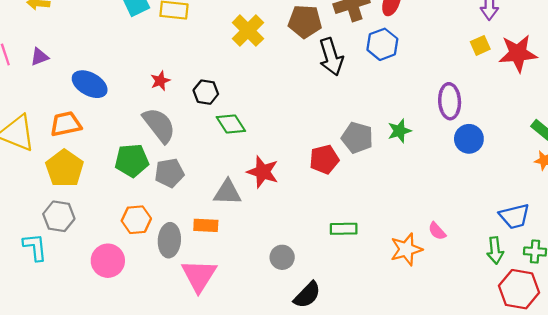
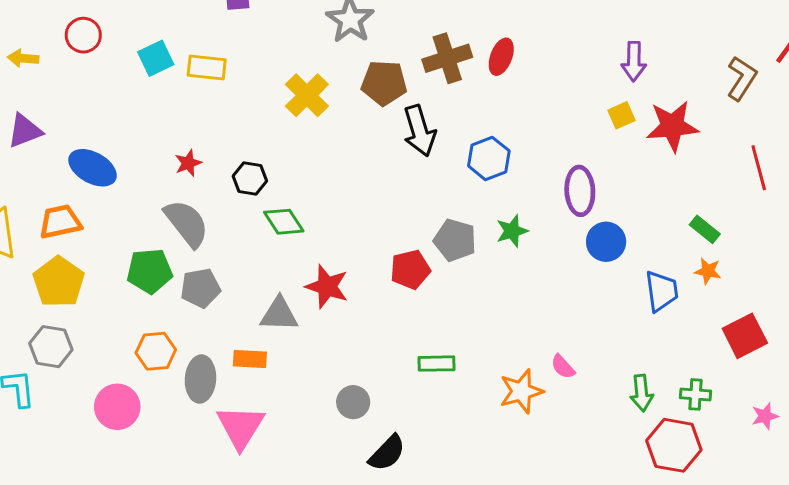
blue hexagon: (382, 44) -> (489, 158), moved
purple triangle: (39, 57) -> (25, 131), size x1.4
blue trapezoid: (514, 216) -> (662, 291), moved, turned -84

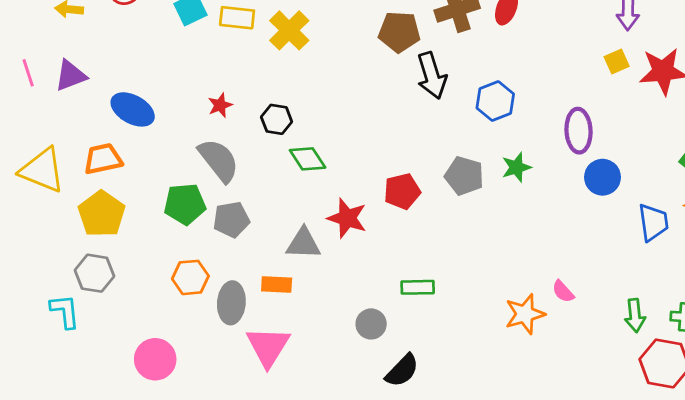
yellow cross: (307, 95) -> (289, 30), moved
red pentagon: (410, 270) -> (402, 191), moved
green rectangle: (436, 364) -> (418, 287), moved
pink circle: (117, 407) -> (155, 359), moved

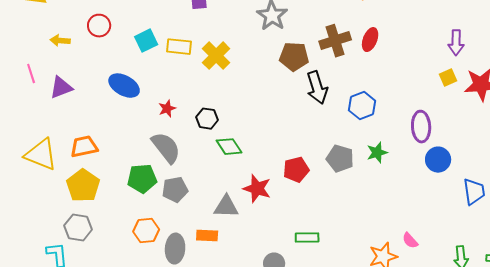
pink line: (28, 73) -> (31, 74), moved
blue ellipse: (133, 109) -> (124, 86), moved

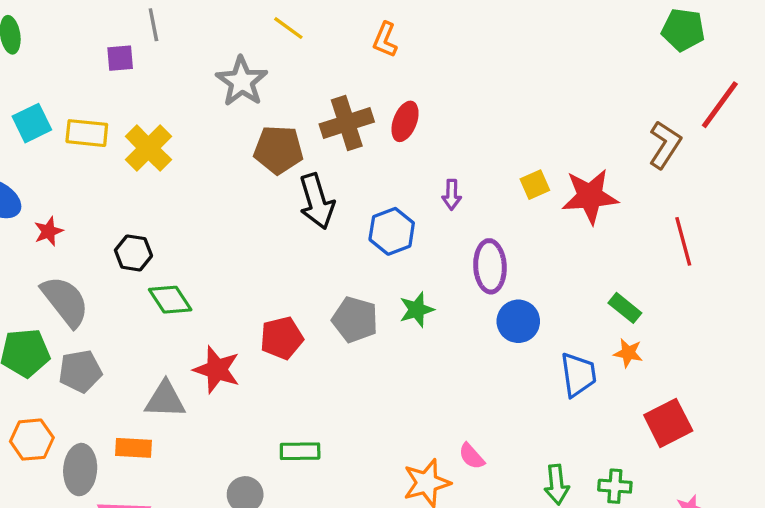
purple arrow: (456, 43) -> (452, 195), moved, size x0.7
red star: (167, 109) -> (49, 231), moved

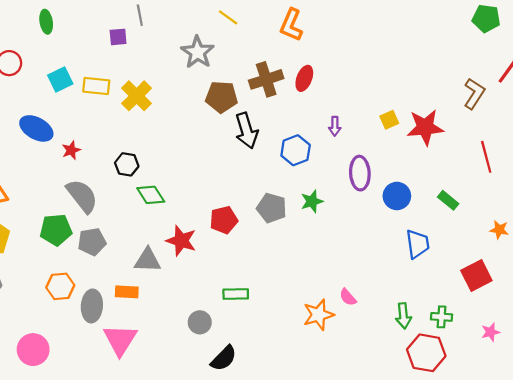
orange L-shape: (385, 40) -> (291, 25), size x1.4
blue circle: (518, 321) -> (397, 196), moved
orange star: (628, 353) -> (499, 230), moved

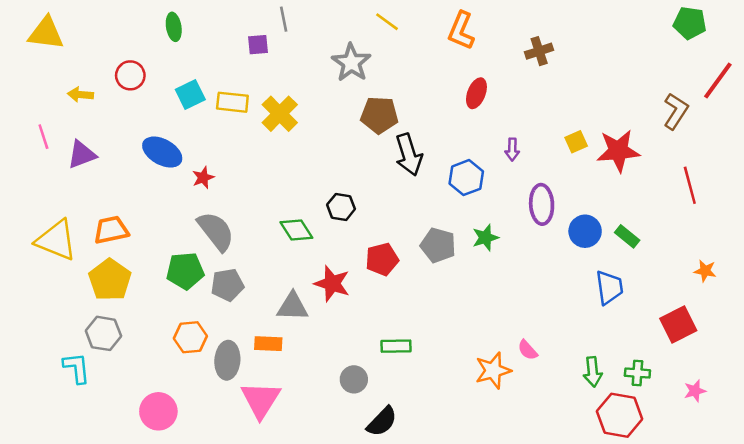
brown cross: (266, 79) -> (539, 51), moved, size x0.7
black hexagon: (127, 164) -> (341, 207), moved
green rectangle: (448, 200) -> (627, 236), moved

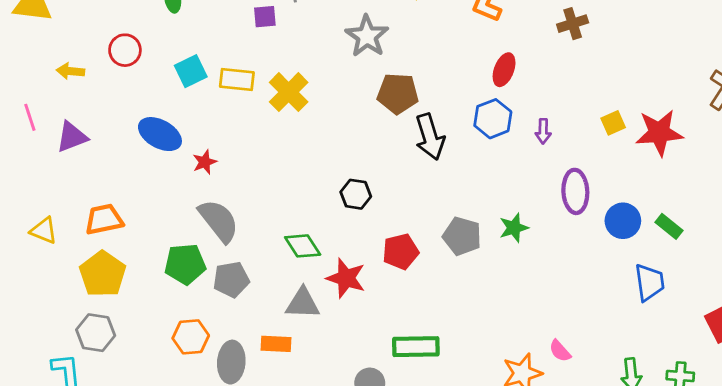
blue hexagon: (466, 178) -> (493, 119), moved
green diamond: (296, 230) -> (303, 246), moved
yellow triangle: (56, 240) -> (44, 231), size x0.6
green rectangle: (396, 346) -> (416, 347), size x1.4

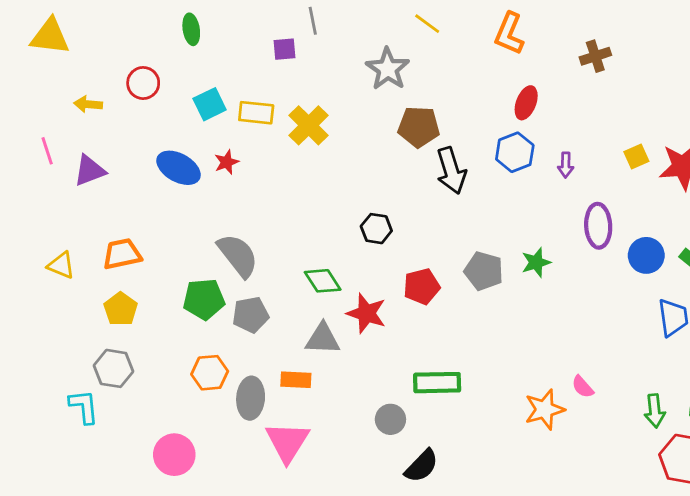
red star: (205, 162) -> (227, 162), moved
yellow pentagon: (103, 274) -> (121, 309), size x0.7

